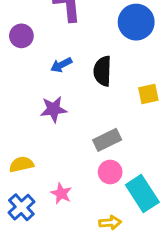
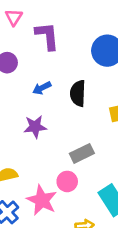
pink circle: (110, 172) -> (67, 181), moved
pink star: (61, 193) -> (42, 200), size x1.6

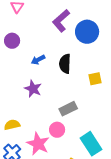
purple L-shape: (47, 36) -> (61, 21), moved, turned -125
purple star: (35, 127) -> (33, 89), turned 30

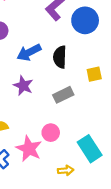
blue arrow: (38, 60) -> (29, 52), size x1.5
gray rectangle: (68, 109) -> (63, 95), moved

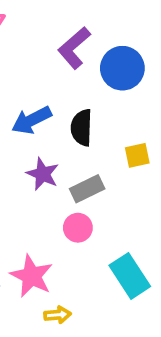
purple star: (23, 86) -> (43, 174), moved
pink circle: (51, 133) -> (78, 228), moved
yellow arrow: (66, 170) -> (57, 315), moved

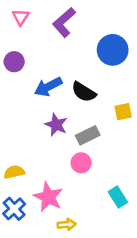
purple L-shape: (74, 48) -> (64, 22), moved
black semicircle: (82, 128) -> (84, 92), turned -60
cyan rectangle: (130, 276) -> (118, 197), size x0.7

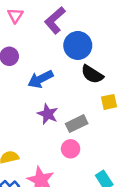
blue circle: (113, 50) -> (78, 45), moved
black semicircle: (84, 92) -> (92, 74), moved

